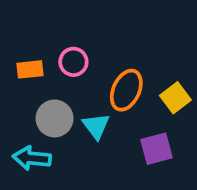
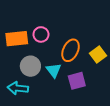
orange rectangle: (30, 69) -> (17, 39), size x1.5
purple square: (157, 149) -> (77, 81), moved

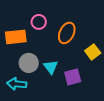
pink circle: (41, 34) -> (39, 22), moved
orange ellipse: (71, 50) -> (67, 33), moved

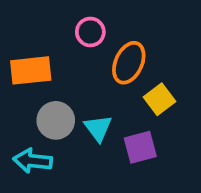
pink circle: (39, 22) -> (90, 32), moved
yellow square: (93, 52) -> (160, 99), moved

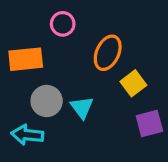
pink circle: (90, 32) -> (63, 24), moved
purple square: (140, 147) -> (149, 123), moved

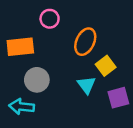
cyan triangle: (82, 107) -> (87, 85), moved

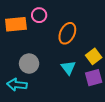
orange rectangle: (20, 47) -> (16, 24), moved
yellow square: (106, 66) -> (94, 56), moved

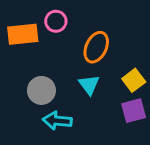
cyan triangle: (68, 68) -> (89, 85), moved
cyan arrow: (17, 85) -> (57, 121), moved

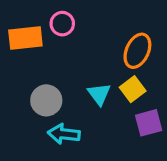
orange ellipse: (96, 47) -> (137, 51), moved
yellow square: (134, 80) -> (133, 89), moved

